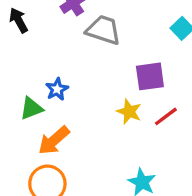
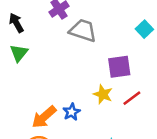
blue star: (57, 89) -> (72, 112), moved
green triangle: (31, 108) -> (19, 53), moved, turned -30

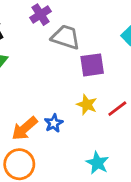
purple square: (119, 67) -> (92, 65), moved

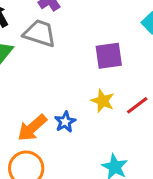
gray trapezoid: (66, 37) -> (40, 33), moved

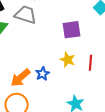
red line: (137, 105) -> (91, 63), turned -49

